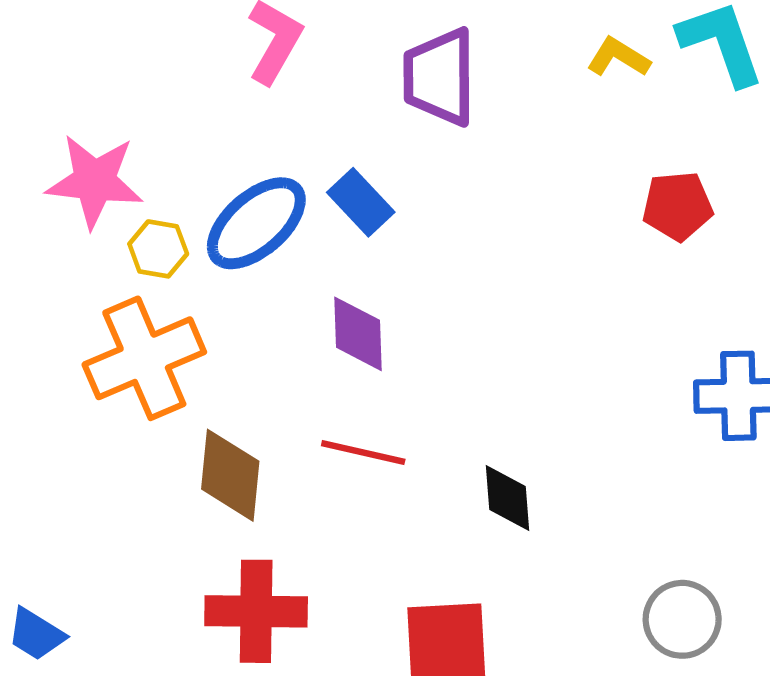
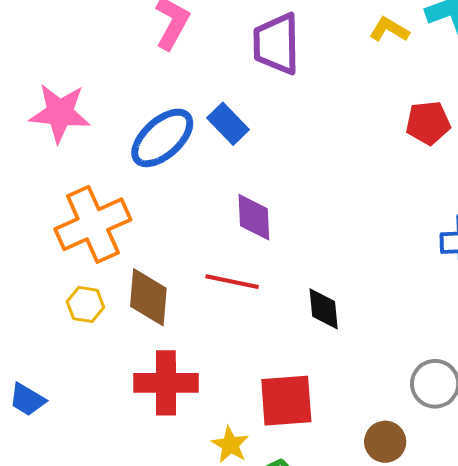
yellow hexagon: (158, 249) -> (85, 304), moved
purple diamond: (358, 334) -> (254, 217), moved

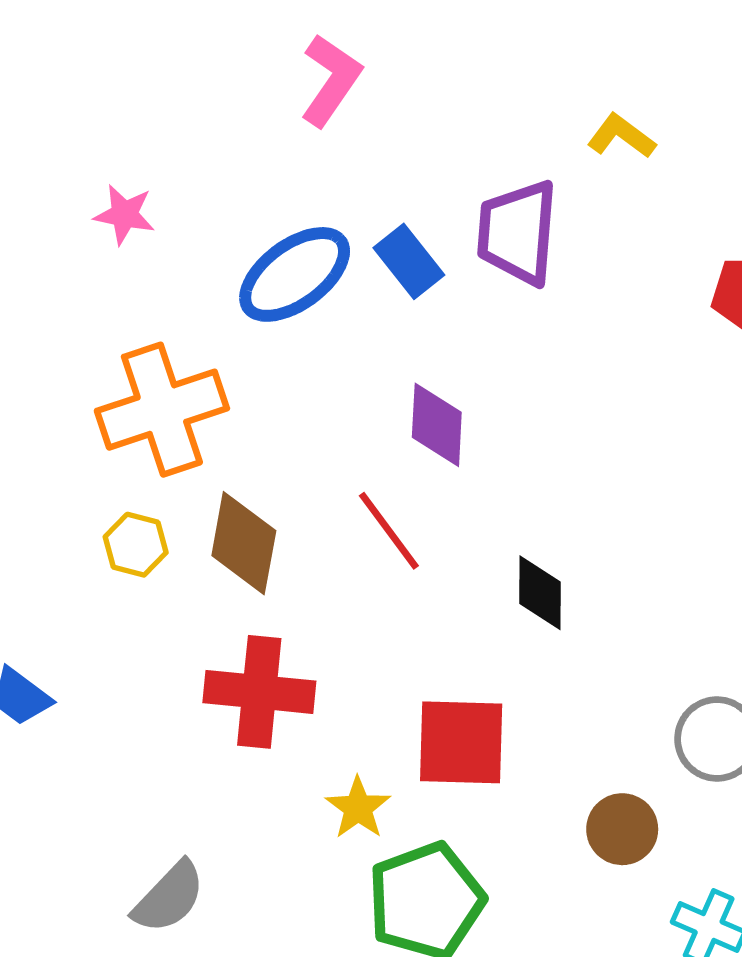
yellow L-shape: (389, 30) -> (621, 136), moved
purple trapezoid: (276, 44) -> (518, 232), moved
pink star: (60, 113) -> (124, 214), size x0.6
red line: (232, 282) -> (389, 531), turned 36

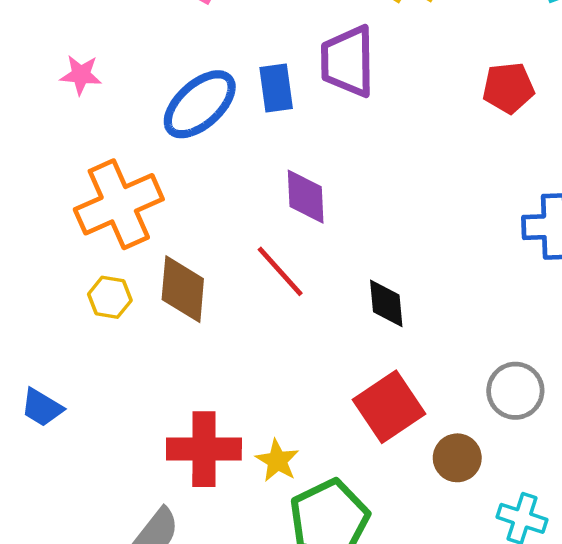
blue rectangle: (409, 261) -> (276, 88), turned 36
red cross: (259, 692) -> (204, 449), moved
red square: (461, 742) -> (389, 407), moved, turned -30

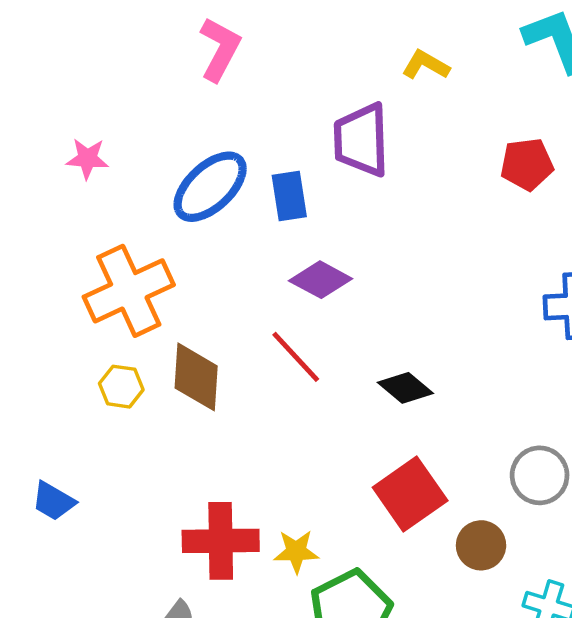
blue rectangle: (276, 88) -> (289, 196), moved
purple diamond: (306, 197) -> (321, 280), turned -58
black diamond: (386, 303) -> (405, 388), turned -44
yellow star: (277, 461) -> (296, 551), turned -30

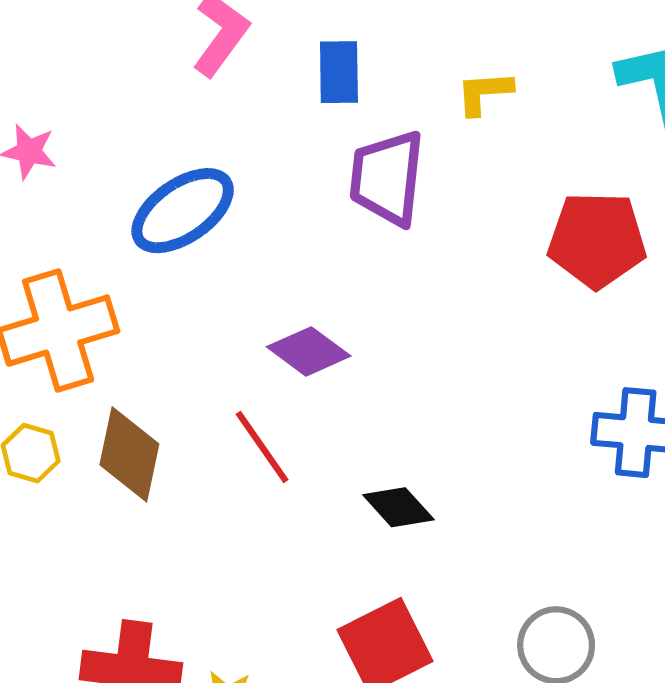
yellow L-shape: (426, 65) -> (484, 93), turned -42
red pentagon: (527, 164) -> (597, 240), size x1.4
blue rectangle: (289, 196) -> (339, 72), moved

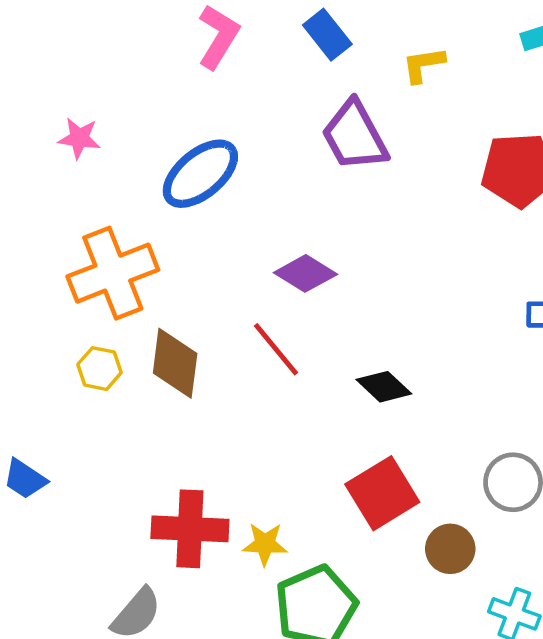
blue rectangle: (339, 72) -> (327, 35), moved, turned -33
purple trapezoid: (387, 178) -> (355, 136), turned -30

